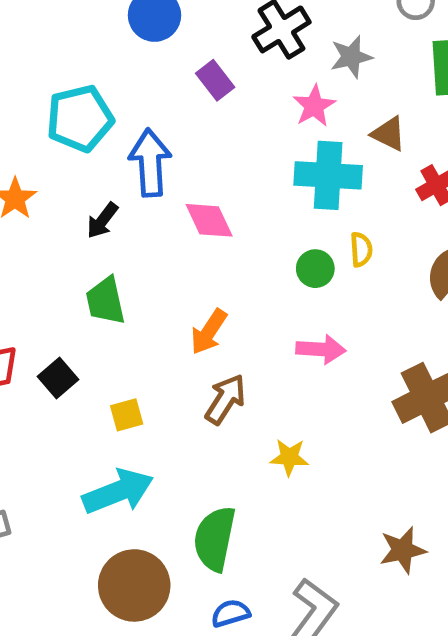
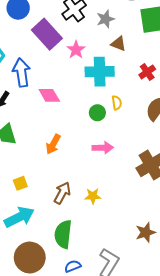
purple rectangle: (215, 80) -> (47, 34), size x1.8
pink star: (314, 106) -> (76, 50), moved
brown triangle: (389, 134) -> (118, 44), moved
brown arrow: (225, 399) -> (62, 193), moved

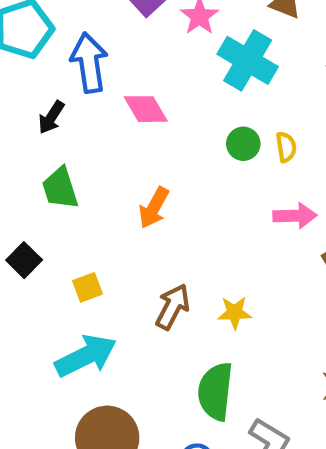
cyan cross: (100, 72) -> (248, 60), turned 32
yellow semicircle: (117, 103) -> (286, 147), moved
pink arrow: (103, 148) -> (295, 216), moved
green semicircle: (63, 234) -> (215, 391), moved

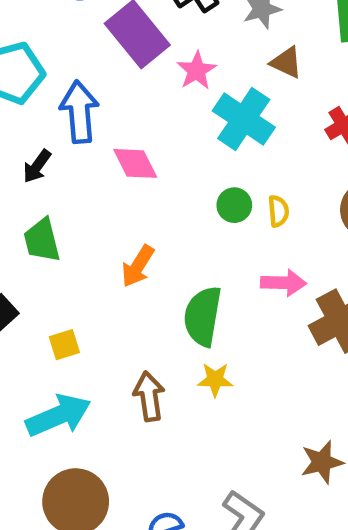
brown arrow: (173, 307) -> (149, 396), moved, turned -39
green semicircle: (215, 391) -> (203, 316), moved

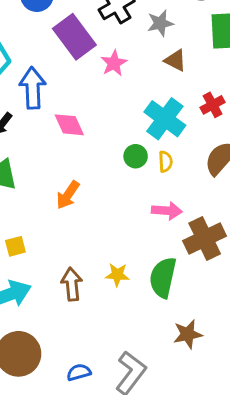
cyan cross: (244, 119) -> (165, 119), moved
green semicircle: (203, 316) -> (163, 277), moved

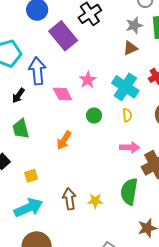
gray star: (160, 23) -> (134, 25), moved
brown triangle: (175, 60) -> (130, 48), turned -49
pink star: (114, 63) -> (88, 80), moved
green circle: (136, 156) -> (94, 116), moved
yellow star: (117, 275) -> (95, 201), moved

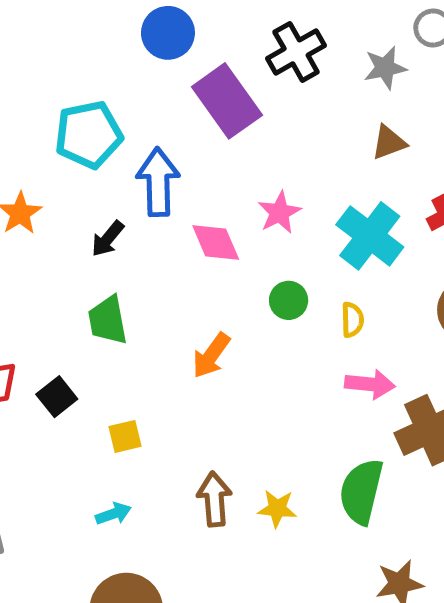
gray star: (134, 25) -> (385, 68), moved
yellow semicircle: (127, 115) -> (352, 320), moved
cyan arrow: (29, 208) -> (113, 514), size x0.5

